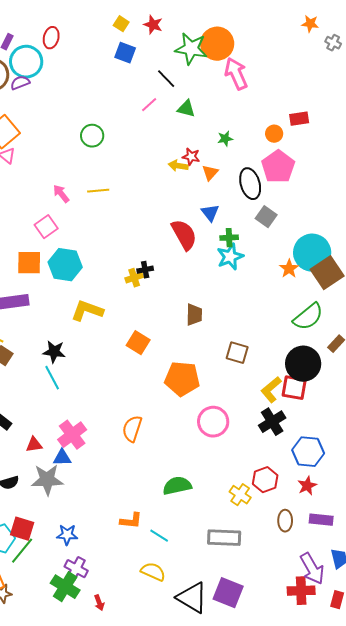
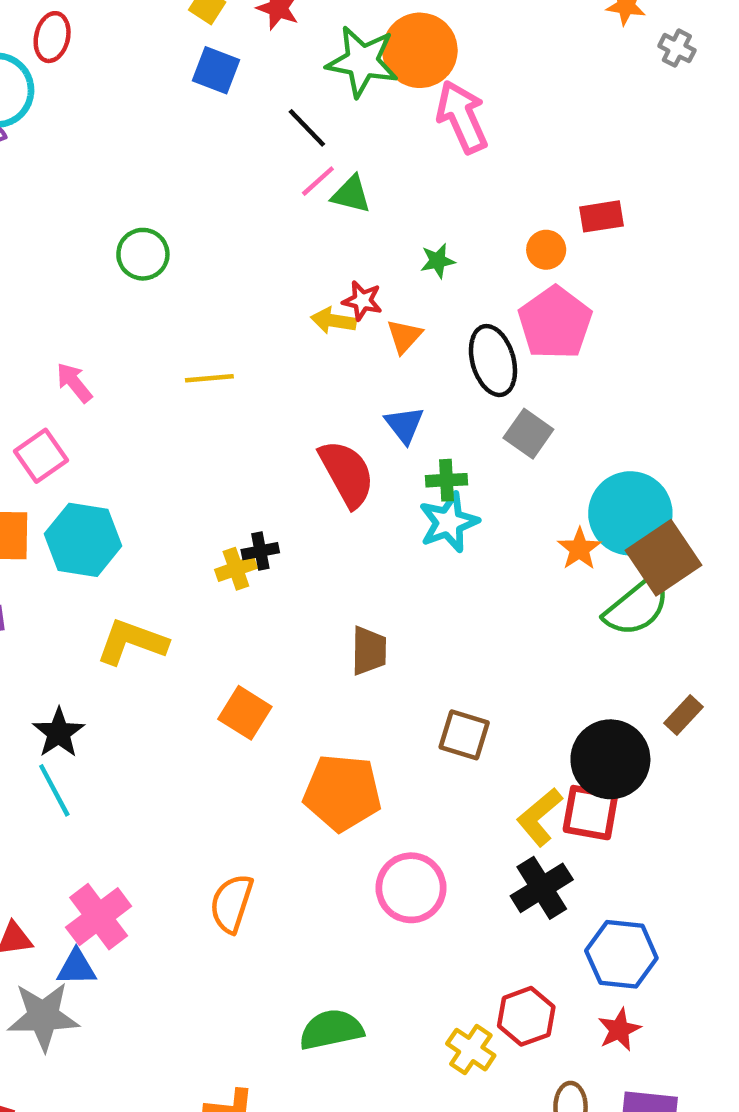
pink line: (149, 105) -> (318, 181), moved
yellow line: (98, 191) -> (209, 378), moved
green semicircle: (308, 317) -> (637, 606), moved
black star: (54, 352) -> (59, 733), turned 30

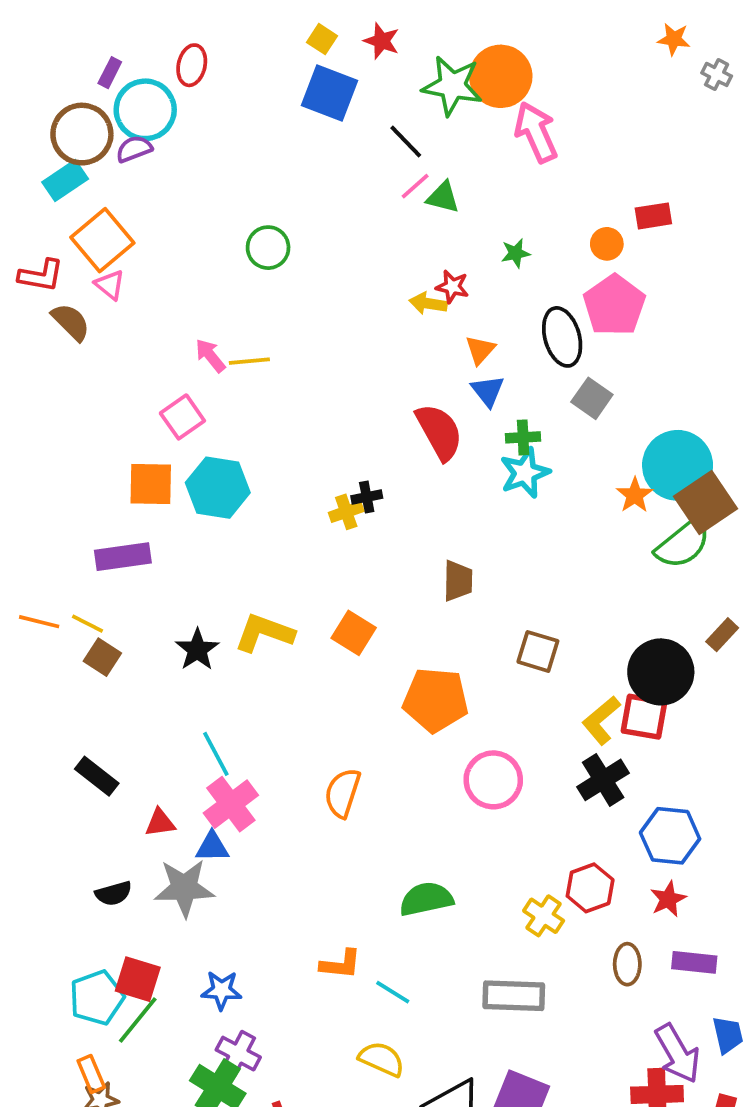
blue square: (216, 70) -> (329, 93), size x1.4
orange triangle: (404, 336) -> (480, 350), moved
yellow line: (209, 378) -> (249, 361), moved
yellow L-shape: (132, 642) -> (264, 633), moved
cyan line: (54, 790) -> (216, 754), moved

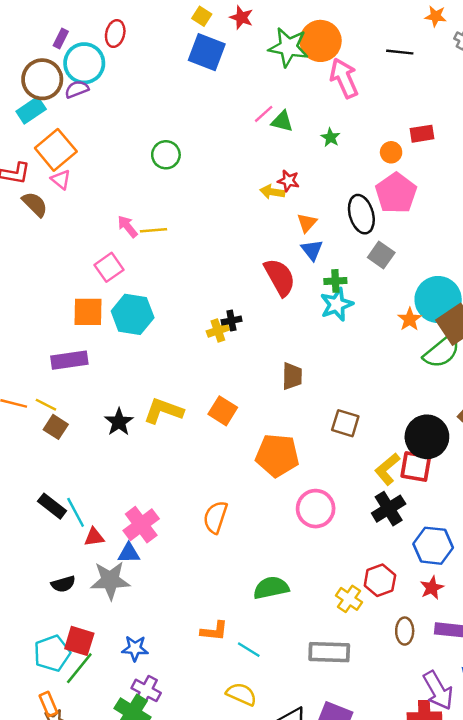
black line: (406, 141) -> (400, 52), moved, turned -40
green star: (516, 253) -> (330, 137), moved, turned -30
cyan line: (216, 754) -> (76, 512), moved

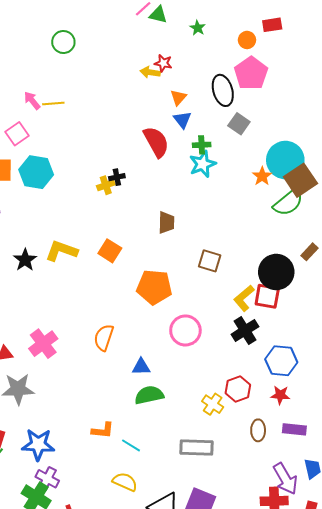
blue triangle: (129, 553) -> (141, 367), moved
red star: (432, 588) -> (280, 395), turned 30
blue star: (135, 648) -> (38, 444), size x1.5

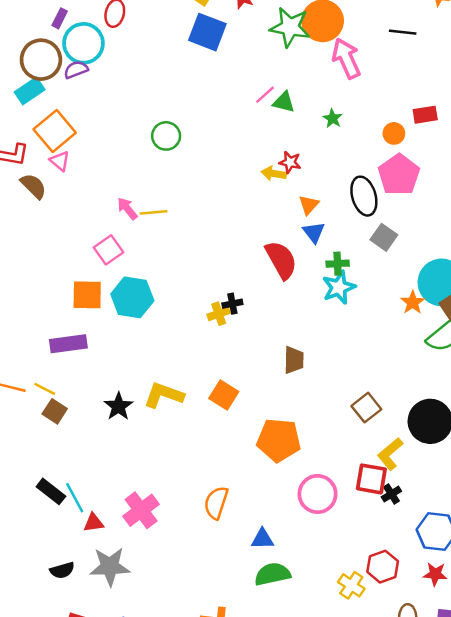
brown square: (210, 261) -> (366, 408), moved, turned 35
red square: (267, 296) -> (371, 479), moved
black cross: (245, 330) -> (391, 494), size x0.6

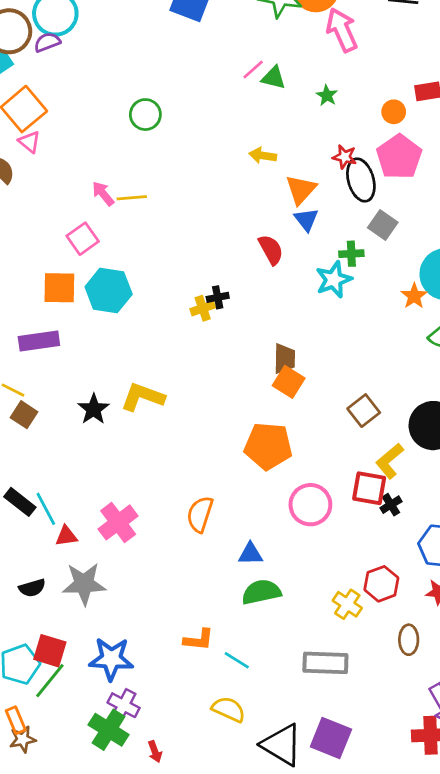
red star: (290, 162) -> (345, 157), moved
orange triangle: (309, 205) -> (301, 190), size x1.4
red semicircle: (281, 260) -> (271, 250), size x0.7
green cross: (338, 264) -> (351, 254), moved
orange square: (224, 395) -> (289, 382), moved

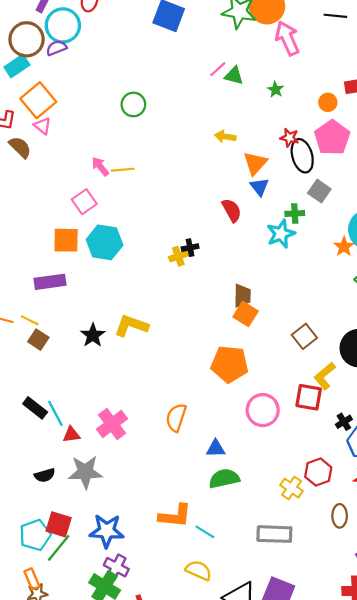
black cross: (391, 505) -> (344, 422), moved
orange L-shape: (199, 640) -> (175, 516), size x1.4

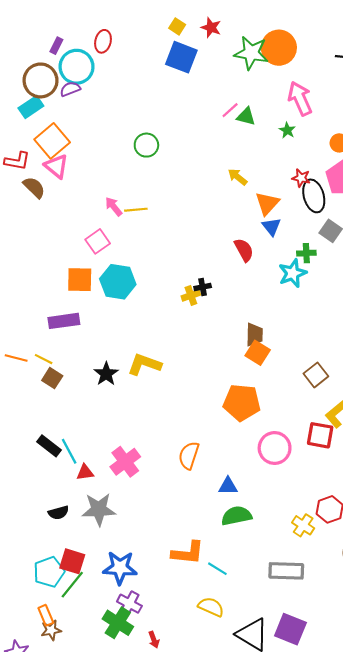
pink arrow: (287, 38) -> (300, 98), moved
pink triangle: (43, 126) -> (56, 166), size x1.4
yellow arrow: (225, 137) -> (238, 177), turned 30

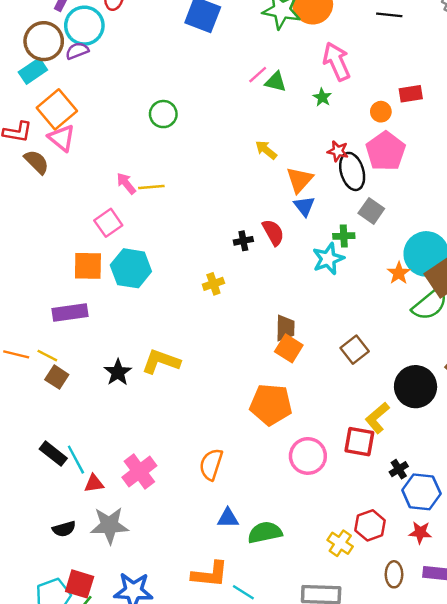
black cross: (203, 287) -> (243, 241), moved
brown square: (316, 375) -> (355, 350), moved
blue triangle: (228, 486) -> (228, 518), moved

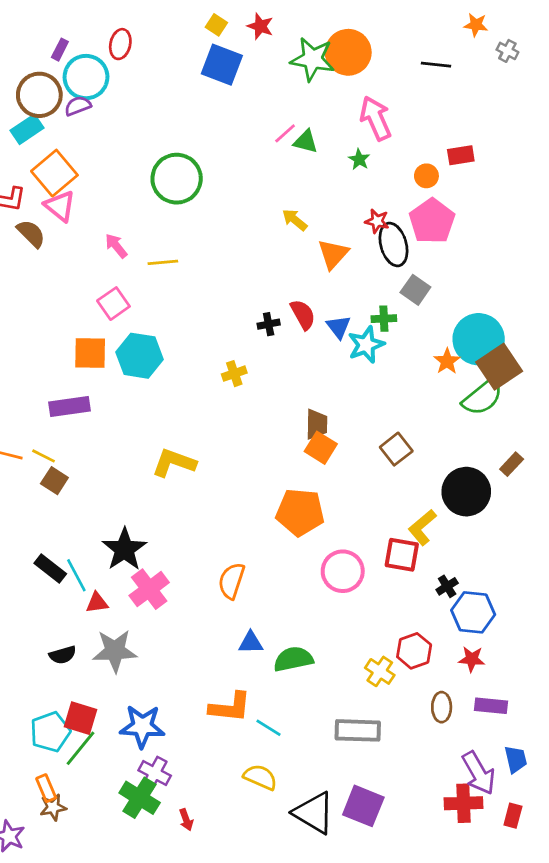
green circle: (163, 114) -> (177, 179), size x1.6
pink arrow: (126, 183) -> (116, 246), moved
blue triangle: (304, 206) -> (339, 327), moved
black star: (118, 372) -> (124, 549), moved, size x1.4

